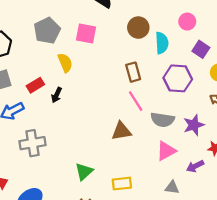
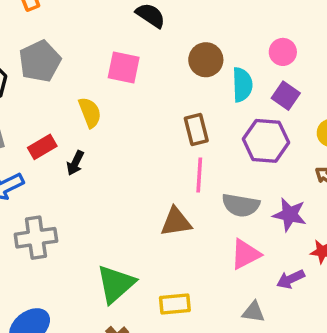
gray pentagon: (47, 31) -> (40, 61), moved
purple square: (201, 49) -> (286, 96), moved
pink line: (136, 101) -> (199, 175), turned 35
purple star: (194, 125) -> (290, 215), turned 30
green triangle: (84, 172) -> (116, 284), size x1.4

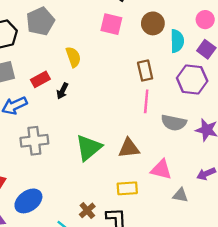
pink square: (124, 67) -> (111, 24), moved
brown triangle: (176, 222) -> (129, 148), moved
pink triangle: (245, 254) -> (161, 170), moved, turned 40
green triangle: (116, 284) -> (89, 148), moved

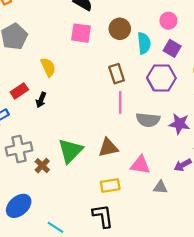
brown cross: (87, 210) -> (42, 166), moved

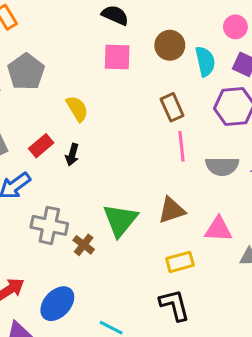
gray cross: (19, 149) -> (49, 225), turned 30

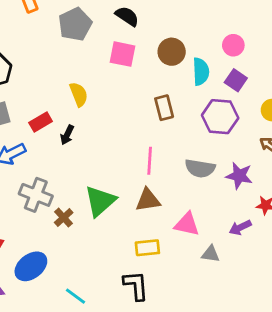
gray pentagon: (26, 72) -> (75, 24), moved
pink line: (182, 146) -> (150, 161), moved

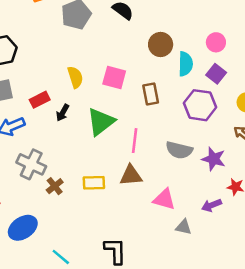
pink square: (123, 54) -> (114, 78), moved
green triangle: (100, 201) -> (101, 122), moved
yellow rectangle: (147, 248) -> (94, 183), moved

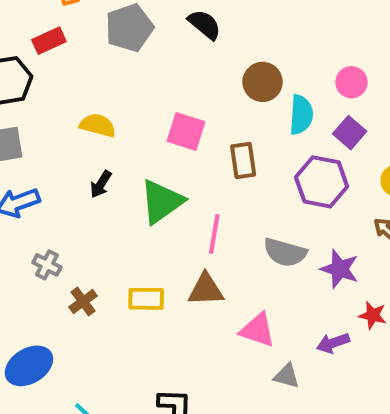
yellow semicircle: (75, 77) -> (98, 125), moved, turned -60
red rectangle: (40, 100) -> (49, 41), moved
gray cross: (31, 164) -> (47, 265), size x0.6

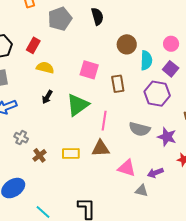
black semicircle: (205, 25) -> (97, 16), turned 36
red rectangle: (49, 41) -> (33, 45), moved, turned -35
purple arrow: (333, 343) -> (155, 173), moved

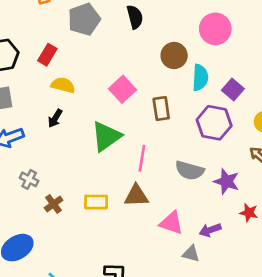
pink circle: (171, 44) -> (215, 29), moved, size x1.5
pink square: (89, 70) -> (123, 89), turned 30
black arrow: (47, 97) -> (55, 118), moved

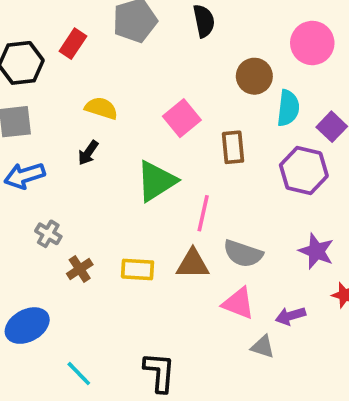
red rectangle: (47, 55) -> (73, 44), moved
gray semicircle: (190, 170) -> (243, 254), moved

